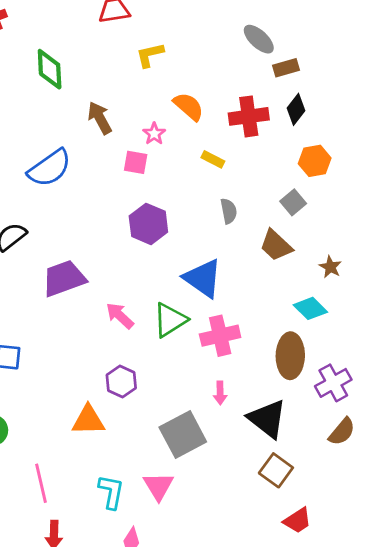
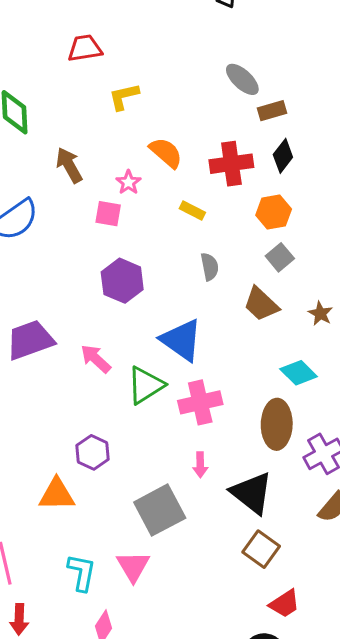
orange hexagon: (315, 161) -> (274, 212), moved
brown star: (330, 267) -> (320, 313), moved
pink arrow: (120, 316) -> (96, 359), moved

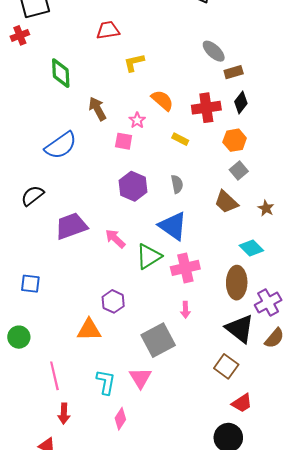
gray semicircle: (210, 267) -> (177, 184), moved
black triangle: (252, 493) -> (240, 329), moved

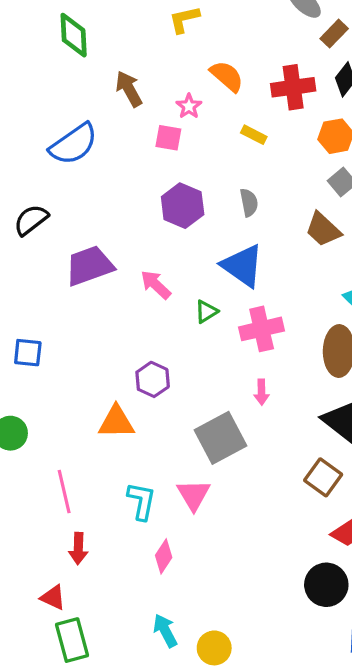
brown rectangle: (234, 72) -> (334, 34), turned -30
green triangle: (149, 256) -> (206, 312), size x0.6

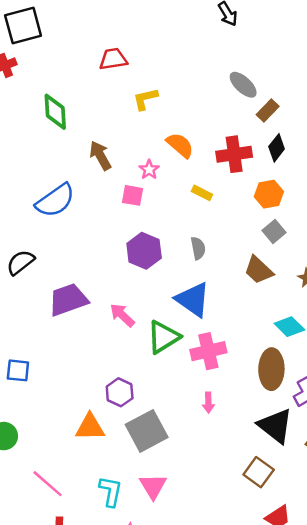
green triangle: (206, 312) -> (163, 337), size x1.8
gray square: (220, 438) -> (147, 431), moved
pink line: (64, 492) -> (48, 484), turned -36

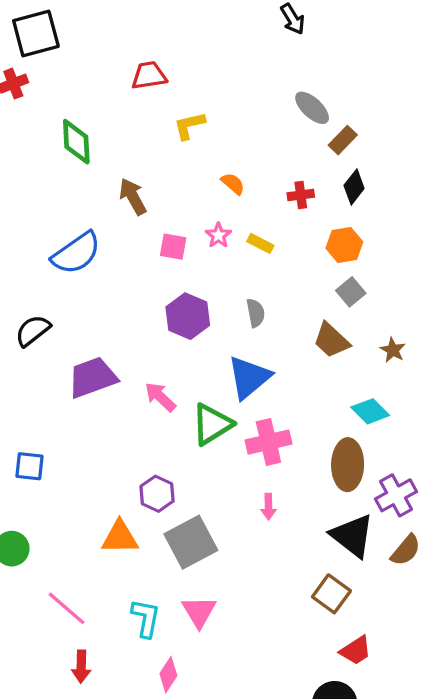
orange semicircle: (180, 145) -> (233, 184), size x0.7
red cross: (234, 154) -> (301, 195), size x0.6
pink star: (149, 170) -> (218, 235), moved
blue triangle: (193, 300) -> (249, 377), turned 45

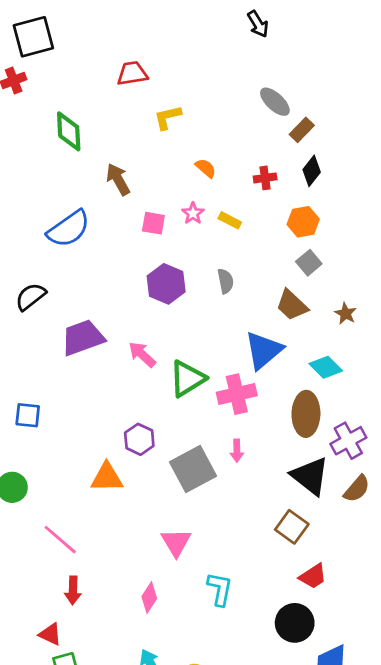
blue triangle: (249, 377) -> (264, 350), moved
gray square: (191, 542) -> (193, 469), moved
cyan L-shape: (146, 618) -> (220, 589), moved

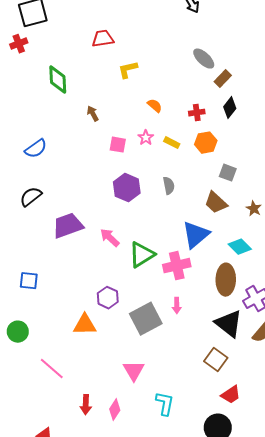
brown arrow: (118, 179) -> (93, 114), size x0.7
orange hexagon: (303, 222) -> (206, 143), moved
blue semicircle: (69, 229) -> (36, 149), moved, size x0.7
gray square: (309, 263) -> (228, 173), turned -30
red arrow: (73, 590) -> (86, 405), moved

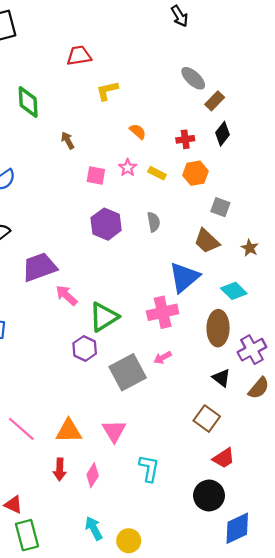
pink arrow: (110, 238) -> (67, 295), moved
green triangle: (142, 255) -> (104, 317), moved
pink arrow: (177, 306) -> (163, 358), turned 63
black triangle: (229, 324) -> (221, 378), size x0.6
orange triangle: (85, 325) -> (69, 431), moved

